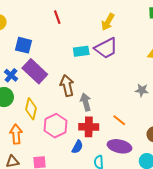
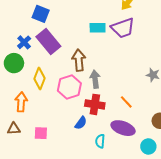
pink hexagon: (56, 126) -> (69, 87), moved

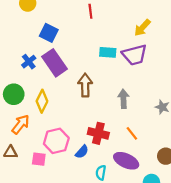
green circle: (14, 63) -> (14, 94), moved
gray arrow: (95, 79) -> (123, 99), moved
pink hexagon: (69, 87) -> (56, 141), moved
orange arrow: (21, 102) -> (21, 124), turned 30

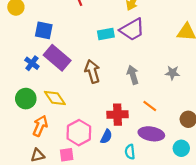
yellow diamond: (42, 101) -> (55, 98), turned -45

